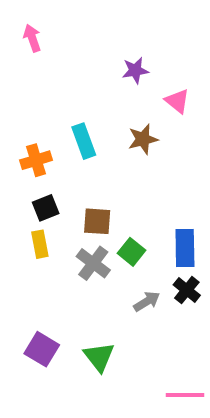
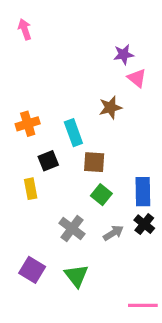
purple star: (135, 70) -> (124, 54), moved
cyan rectangle: (84, 141) -> (73, 133), moved
black square: (46, 208) -> (48, 161), moved
brown square: (97, 221) -> (94, 162), moved
gray cross: (93, 263) -> (72, 229), moved

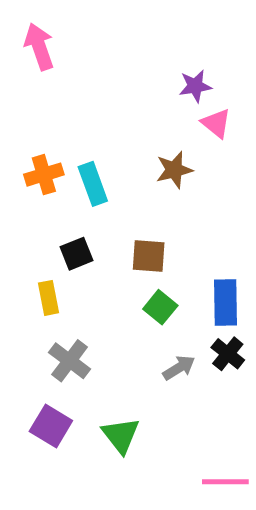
pink arrow: (25, 29) -> (39, 47), size x1.4
orange cross: (28, 124) -> (44, 175), moved
cyan rectangle: (73, 133) -> (93, 184), moved
gray cross: (72, 229) -> (70, 361), moved

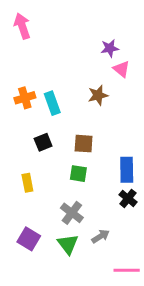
yellow rectangle: (49, 298) -> (27, 183), moved
green square: (160, 307) -> (78, 174), moved, turned -30
gray cross: (70, 361) -> (72, 213), moved
gray arrow: (179, 368) -> (101, 236), moved

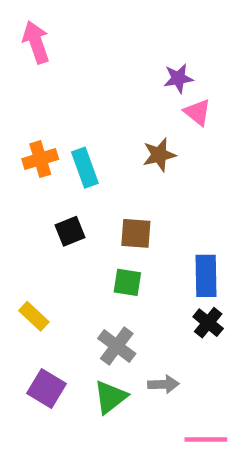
yellow rectangle: (27, 183) -> (34, 316), moved, turned -36
gray arrow: (101, 236) -> (163, 384), turned 30
green triangle: (68, 244) -> (110, 397), turned 30

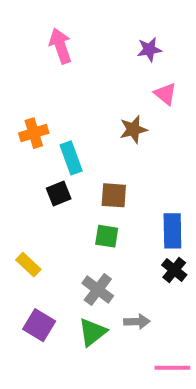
pink arrow: (36, 42) -> (60, 46), moved
purple star: (178, 78) -> (149, 49), moved
cyan rectangle: (85, 168) -> (71, 158), moved

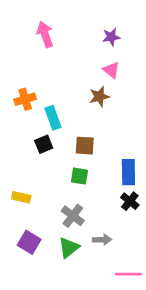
pink triangle: (165, 94) -> (111, 70), moved
yellow rectangle: (28, 265) -> (21, 197), turned -30

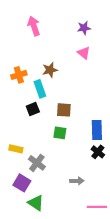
brown star: (99, 97) -> (50, 70), moved
gray cross: (73, 216) -> (37, 163), moved
green triangle: (69, 248) -> (36, 203), moved, turned -48

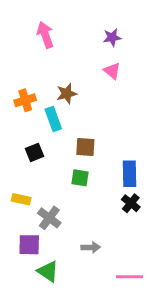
black square: (33, 109) -> (35, 152), moved
gray arrow: (77, 181) -> (91, 247), moved
purple square: (22, 183) -> (29, 245), turned -30

